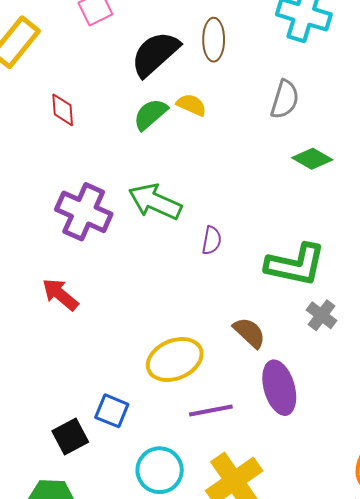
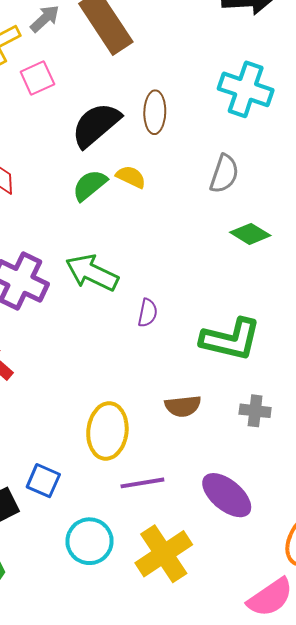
gray cross: (322, 315) -> (255, 411), moved, turned -32
brown semicircle: (249, 333) -> (183, 406), turned 129
yellow ellipse: (175, 360) -> (107, 431), turned -62
purple ellipse: (279, 388) -> (227, 495), moved, turned -36

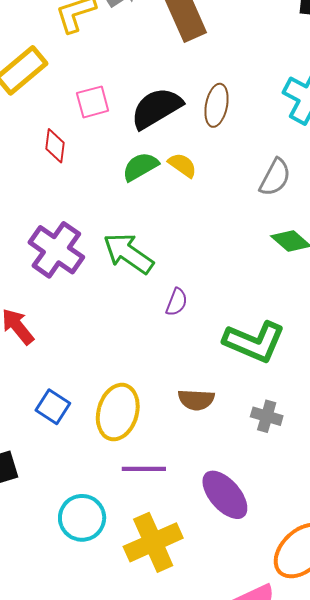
pink square: (37, 78) -> (93, 102), moved
blue square: (43, 481) -> (53, 407), moved

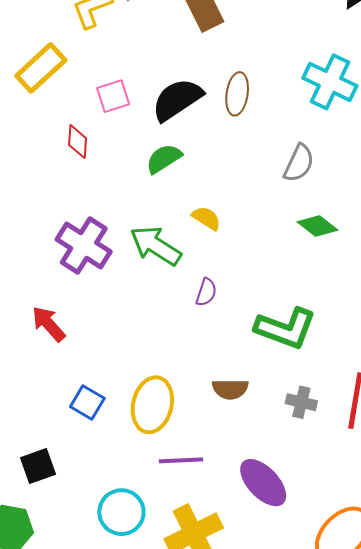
yellow semicircle: (182, 165) -> (206, 218), moved

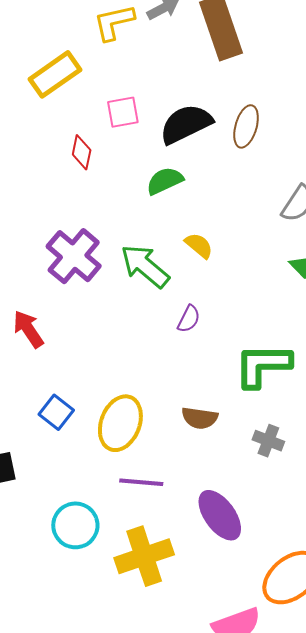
green L-shape: (286, 328) -> (263, 365), turned 152

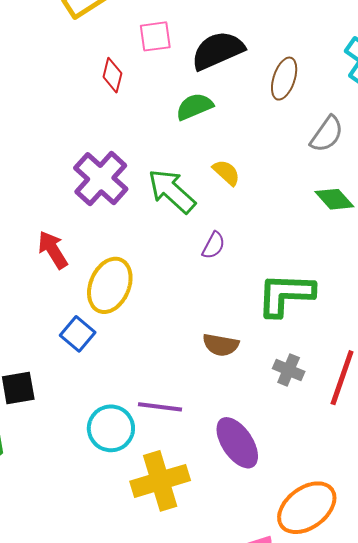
brown ellipse: (246, 126) -> (284, 79), moved
yellow ellipse: (120, 423) -> (110, 285), moved
cyan circle: (75, 525) -> (111, 428), moved

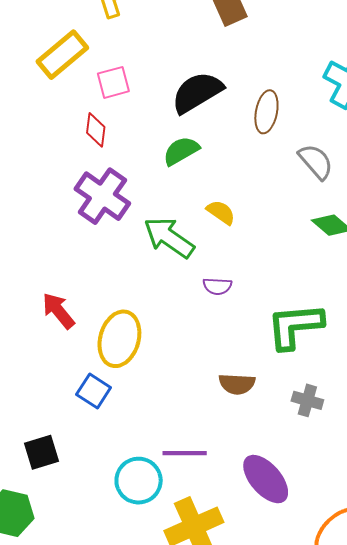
pink square: (155, 36) -> (113, 82), moved
gray semicircle: (327, 134) -> (316, 162), turned -69
purple cross: (101, 179) -> (102, 196), moved
purple semicircle: (214, 245) -> (217, 286), turned 72

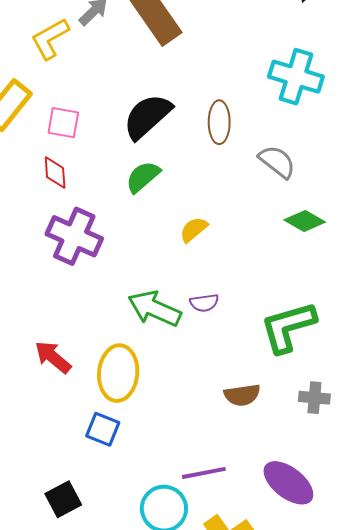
pink square: (113, 82) -> (63, 123), turned 36
yellow semicircle: (221, 212) -> (194, 230), turned -64
green arrow: (169, 237) -> (155, 309), moved

